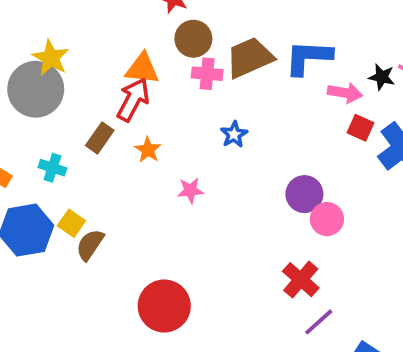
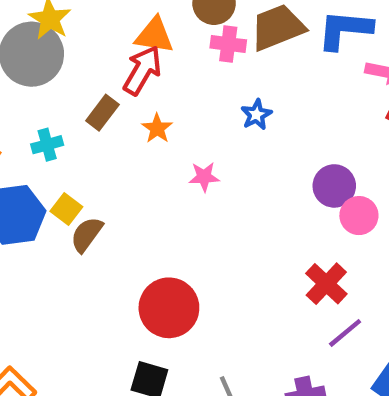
cyan cross: (52, 168) -> (47, 145), turned -36

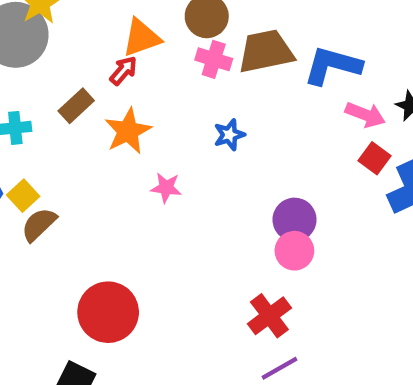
orange triangle: (154, 35) -> (141, 38), turned -39
red arrow: (142, 70) -> (123, 71), size x0.6
orange star: (157, 128) -> (128, 131), size x1.5
pink circle: (359, 216) -> (294, 251), moved

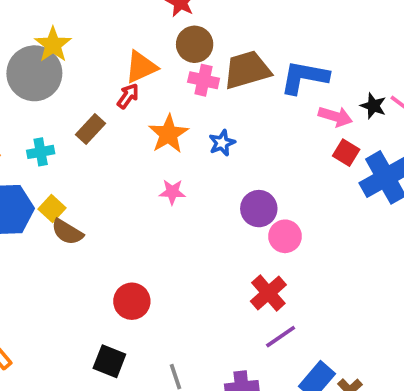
orange star: (128, 131) -> (168, 134), moved
purple circle: (295, 220) -> (259, 209), moved
brown semicircle: (39, 224) -> (67, 232), turned -100
red circle: (108, 312) -> (132, 301), size x0.7

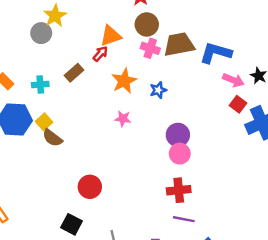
gray circle: (34, 73) -> (41, 33), size x0.6
pink circle: (285, 236) -> (180, 154), moved
red cross: (268, 293) -> (179, 190), turned 30
purple line: (281, 337) -> (184, 219), turned 40

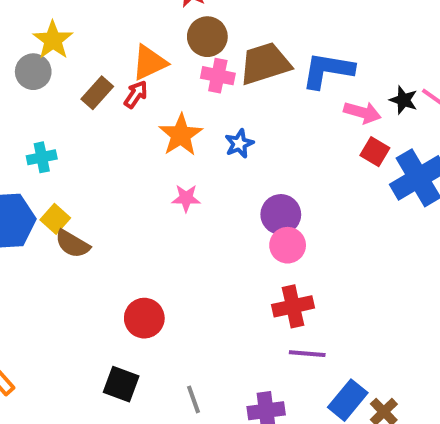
brown rectangle: (74, 73) -> (97, 93), moved

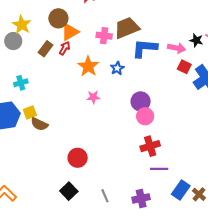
brown circle: (207, 37) -> (58, 18), moved
blue L-shape: (328, 70) -> (145, 48), moved
yellow square: (55, 219) -> (30, 112), turned 32
black square: (121, 384) -> (69, 191), turned 30

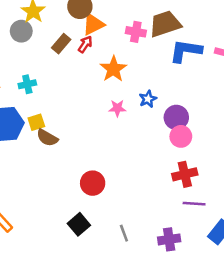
blue star: (117, 68) -> (148, 99), moved

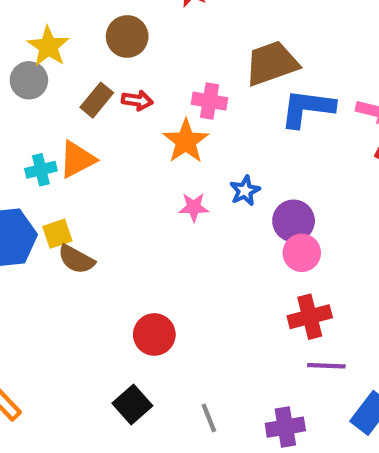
orange triangle: (93, 24) -> (77, 159), moved
pink cross: (136, 32) -> (210, 101), moved
red arrow: (85, 44) -> (137, 100), turned 66

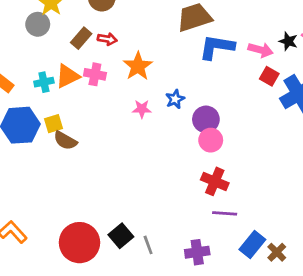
pink cross: (210, 101) -> (95, 74), moved
red cross: (310, 317) -> (215, 181), turned 36
red circle: (154, 334) -> (79, 243), moved, size x1.5
black square: (132, 404) -> (121, 236), moved

